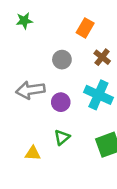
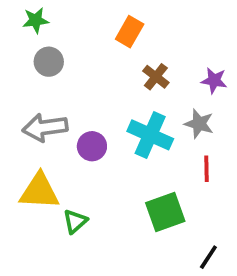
gray circle: (62, 60) -> (49, 62), moved
green triangle: (62, 137) -> (75, 221), moved
yellow triangle: (33, 153) -> (39, 191), moved, size x1.6

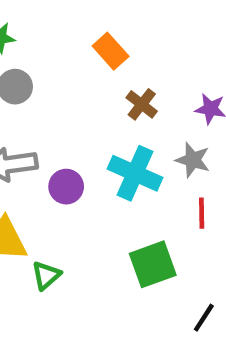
orange rectangle: (130, 32) -> (111, 51), turned -72

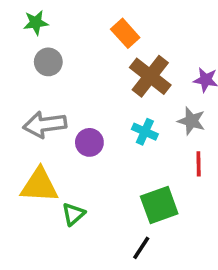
brown cross: (142, 104) -> (150, 76), size x1.6
cyan cross: (135, 173) -> (145, 132), size x0.6
black line: (204, 318) -> (141, 248), moved

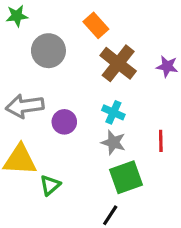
gray circle: (48, 62) -> (48, 51), moved, size x1.4
gray star: (191, 121) -> (113, 142), moved

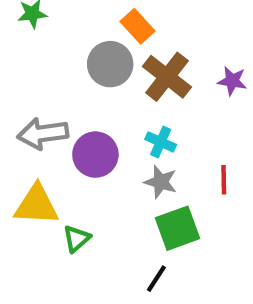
gray circle: (48, 51) -> (110, 64), moved
purple circle: (64, 122) -> (95, 155), size x1.4

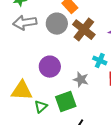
gray arrow: (43, 134) -> (25, 23), moved
cyan cross: (161, 142) -> (100, 61), moved
green square: (177, 228) -> (66, 102), moved

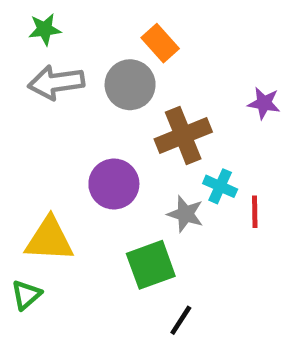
brown cross: (84, 30) -> (183, 136), moved, turned 30
cyan cross: (100, 61) -> (220, 186), moved
green triangle: (41, 107) -> (26, 295), moved

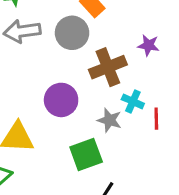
purple star: (264, 103) -> (148, 45), moved

